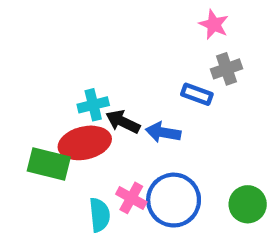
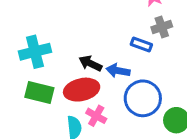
cyan cross: (93, 105) -> (35, 52), moved, size x1.5
red ellipse: (85, 143) -> (82, 90), moved
blue circle: (174, 200) -> (143, 98), moved

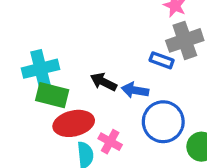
gray cross: (162, 27) -> (185, 40), size x1.5
red ellipse: (82, 90) -> (74, 123), moved
green rectangle: (39, 93) -> (52, 95), moved

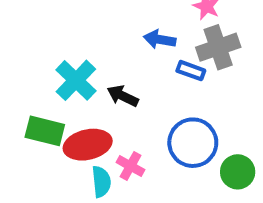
cyan cross: (40, 69) -> (76, 80), moved, turned -32
blue arrow: (135, 90) -> (160, 39), moved
green rectangle: (52, 95) -> (45, 131), moved

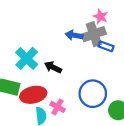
gray cross: (218, 47) -> (94, 34), moved
blue rectangle: (191, 71) -> (106, 46), moved

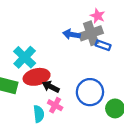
black arrow: (53, 67) -> (51, 87), moved
red ellipse: (33, 95) -> (37, 77), moved

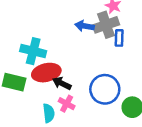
blue rectangle: (103, 45) -> (119, 38), turned 72
cyan cross: (25, 57) -> (33, 51), turned -30

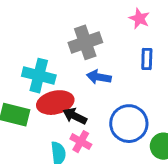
gray cross: (106, 25) -> (85, 42), moved
blue arrow: (85, 26) -> (99, 77), moved

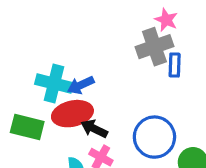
gray cross: (85, 42) -> (154, 47), moved
blue arrow: (99, 77) -> (81, 85), moved, turned -35

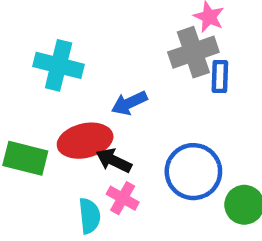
cyan cross: (54, 83) -> (59, 65), moved
blue arrow: (81, 85) -> (129, 103), moved

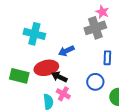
blue rectangle: (220, 76) -> (107, 58), moved
blue circle: (193, 172) -> (95, 82), size x0.7

